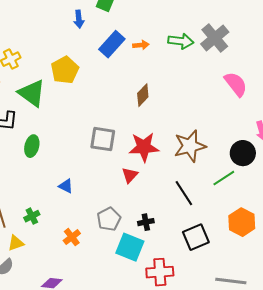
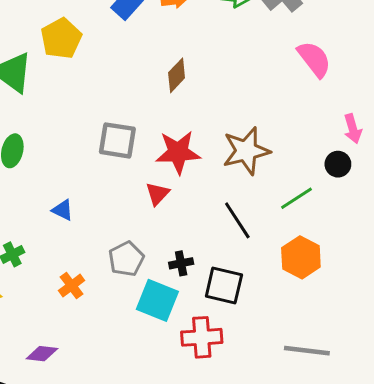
black circle: (243, 153) -> (338, 164), moved, size x0.7
orange hexagon: (242, 222) -> (301, 257), moved
black square: (196, 237) -> (224, 286), moved, turned 36

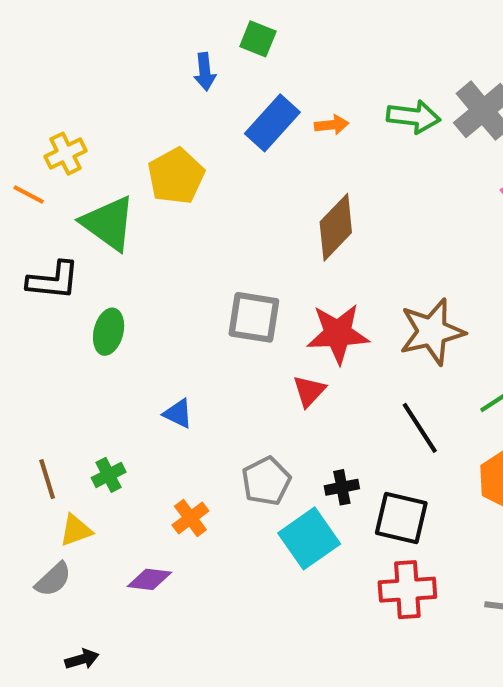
brown diamond: (177, 75) -> (336, 227), size x1.4
cyan square: (157, 300) -> (309, 538), turned 33
red cross: (202, 337) -> (407, 590), moved
purple diamond: (42, 354) -> (149, 579), moved

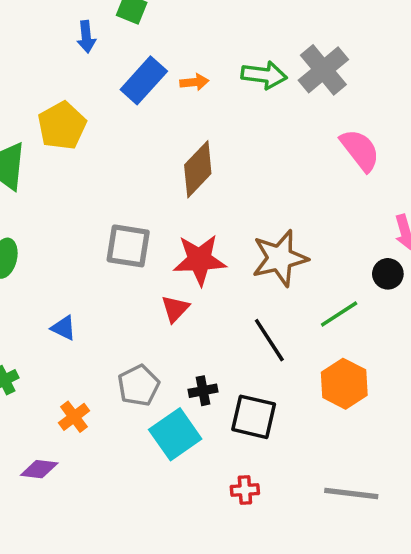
red cross: (407, 590) -> (245, 490), moved, size x0.6

